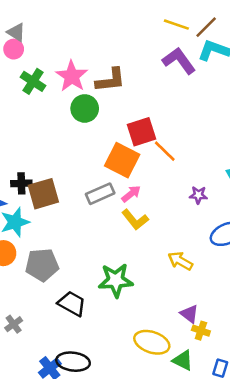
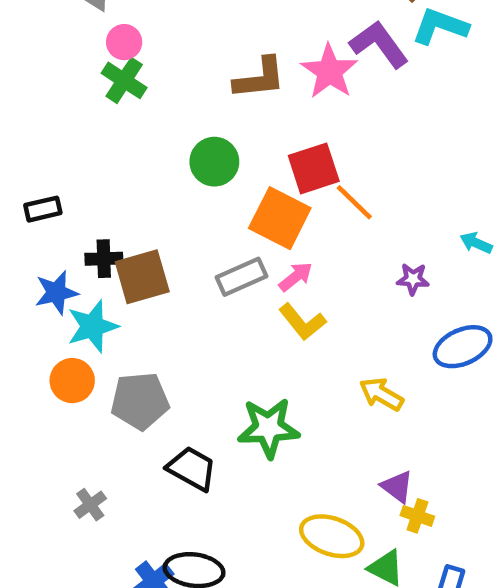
pink circle: (14, 49) -> (124, 42), moved
pink star: (72, 76) -> (329, 71), moved
green circle: (85, 108) -> (214, 162), moved

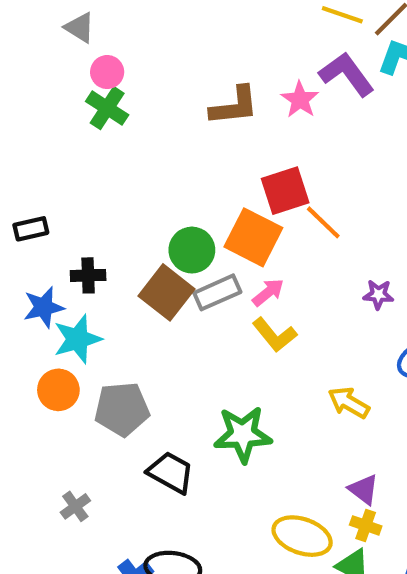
pink star: (329, 71) -> (300, 100), size x0.7
green circle: (214, 162) -> (192, 250), moved
brown square: (142, 277) -> (166, 292), moved, turned -36
yellow cross: (417, 516) -> (366, 525), moved

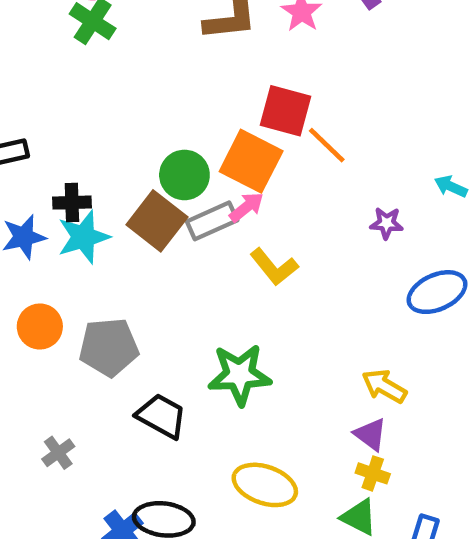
red square: (285, 191) -> (285, 111), turned 33
pink arrow: (268, 292) -> (246, 207), moved
cyan star: (77, 339) -> (83, 237), moved
yellow arrow: (349, 403) -> (384, 386), moved
yellow ellipse: (302, 536) -> (265, 485), moved

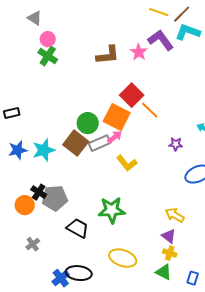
red square: (285, 111) -> (132, 95), turned 30
black cross: (72, 203) -> (39, 192), moved, turned 35
orange circle: (40, 327) -> (25, 205), moved

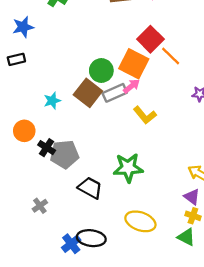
blue star: (18, 150) -> (23, 27), moved
cyan star: (44, 150) -> (52, 101), size x0.7
orange circle: (25, 205) -> (24, 131), moved

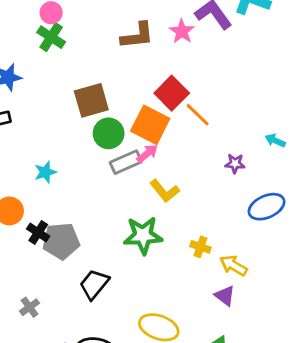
brown square: (88, 93) -> (91, 100), moved, turned 36
green star: (128, 168) -> (143, 235), moved
black trapezoid: (90, 188) -> (94, 284), turned -80
yellow cross: (193, 216) -> (200, 247), moved

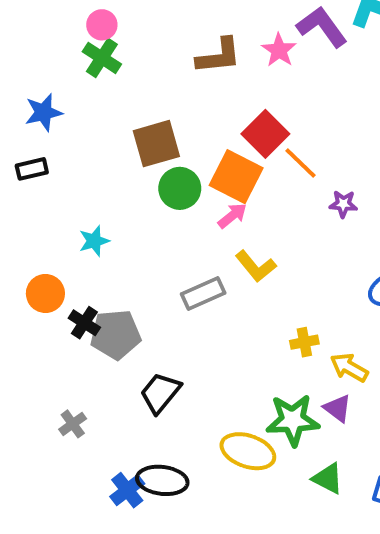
gray rectangle: (126, 162) -> (203, 293), moved
purple star: (235, 164) -> (343, 204), moved
green star: (143, 235) -> (293, 420), moved
yellow cross: (200, 247) -> (304, 342), turned -30

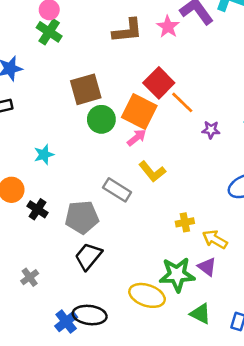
gray rectangle: (203, 293) -> (117, 190), turned 56
gray pentagon: (116, 334) -> (82, 217), moved

